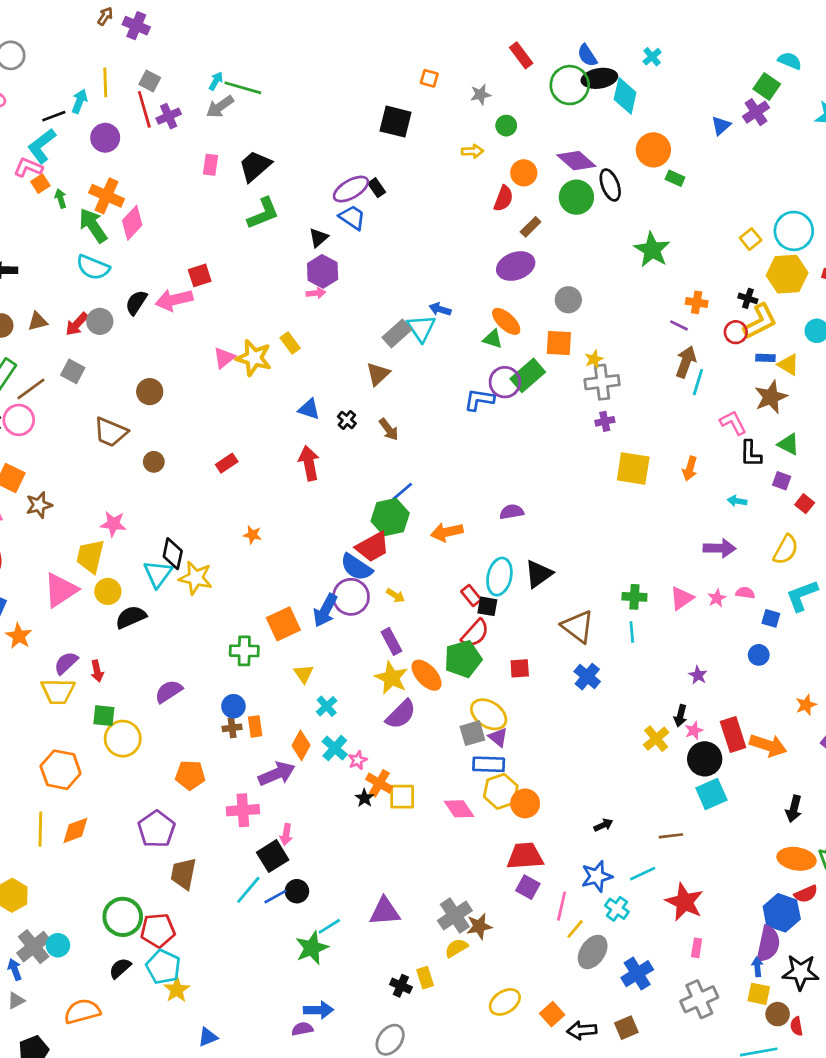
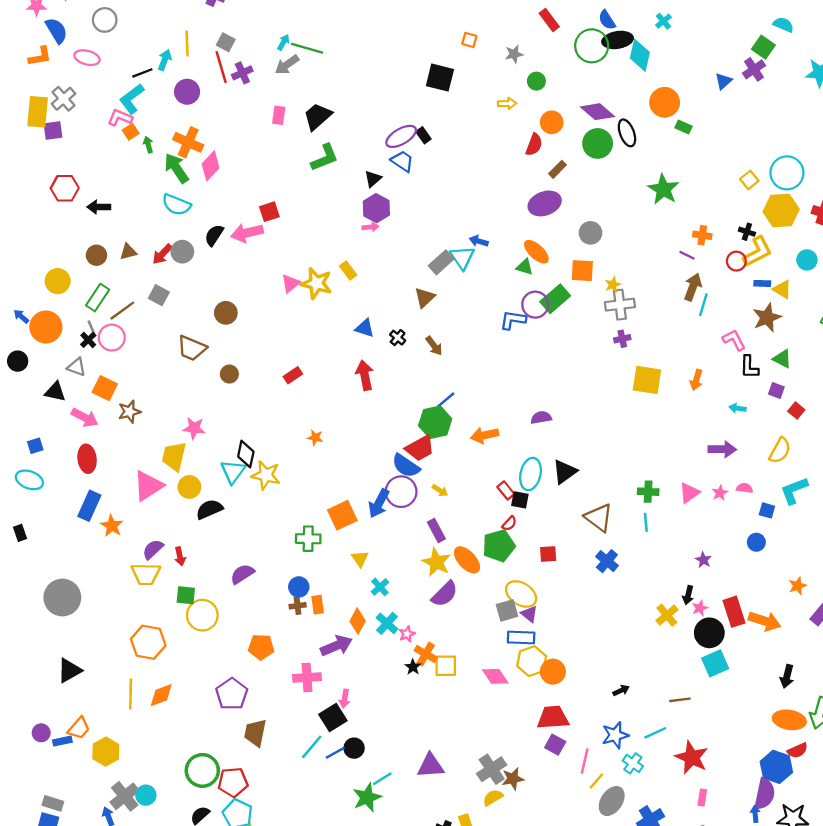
red semicircle: (475, 633) -> (509, 523), size x0.6

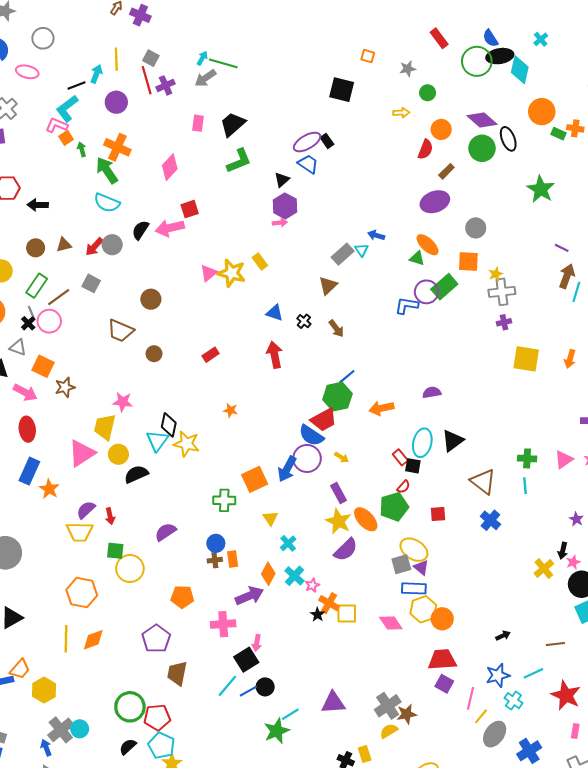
pink diamond: (211, 166) -> (170, 167), moved
orange cross: (702, 235) -> (575, 128), moved
cyan triangle: (462, 258) -> (362, 250), size x0.6

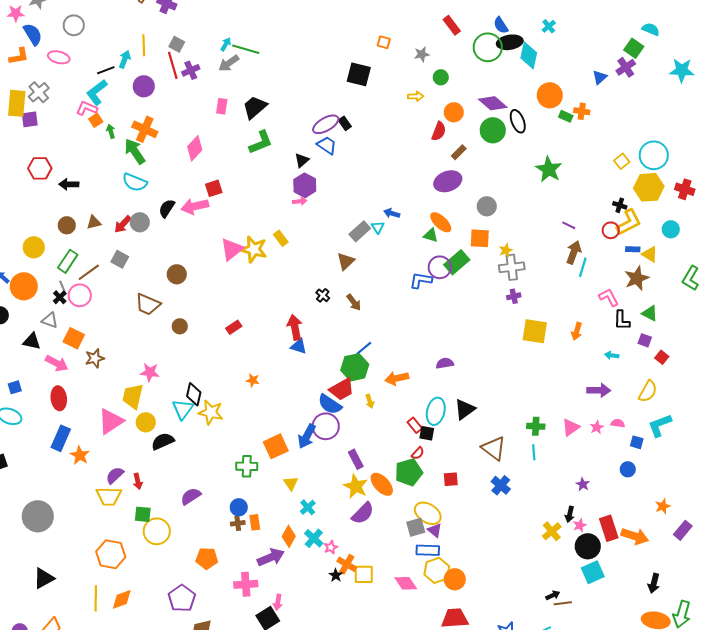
pink triangle: (209, 273) -> (232, 249), size x1.4
blue triangle: (275, 313) -> (299, 346), moved
yellow arrow: (342, 457) -> (370, 401), moved, turned 40
black arrow: (503, 636) -> (553, 595), moved

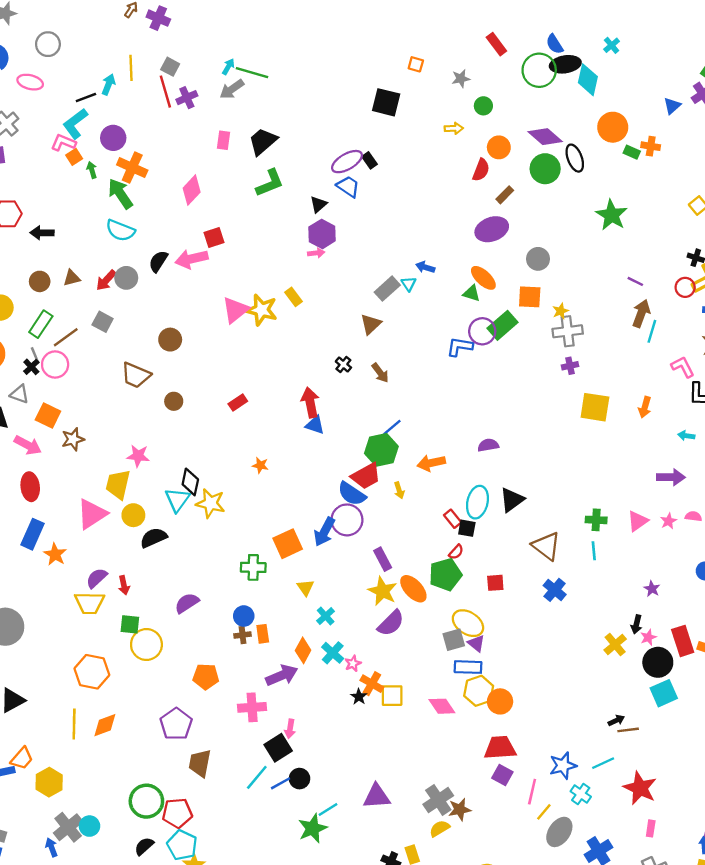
purple circle: (144, 86) -> (113, 138), moved

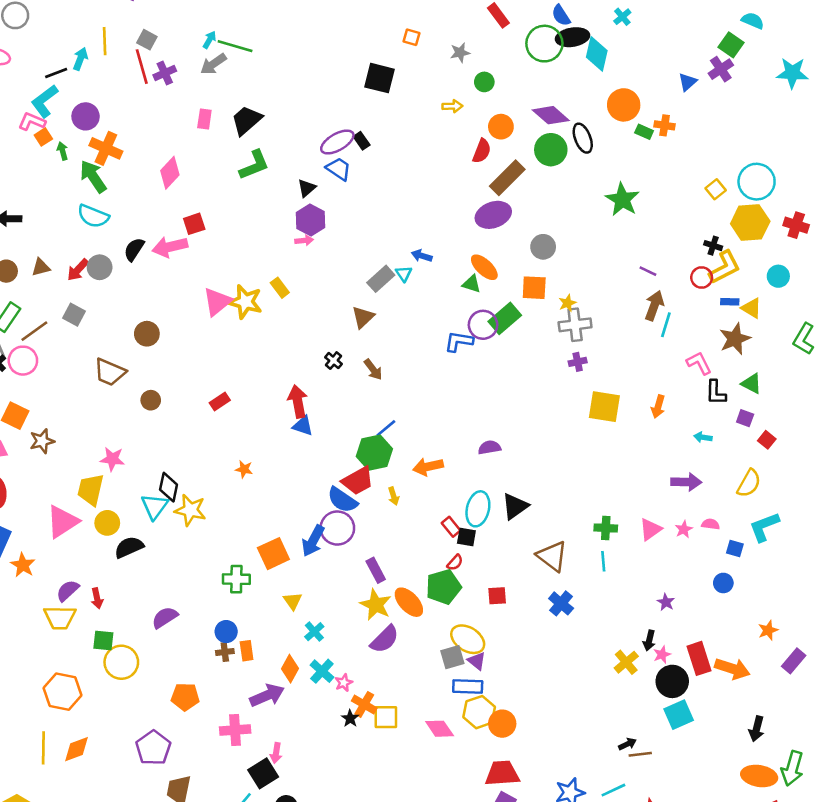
brown rectangle: (505, 195) -> (507, 178), size x1.8

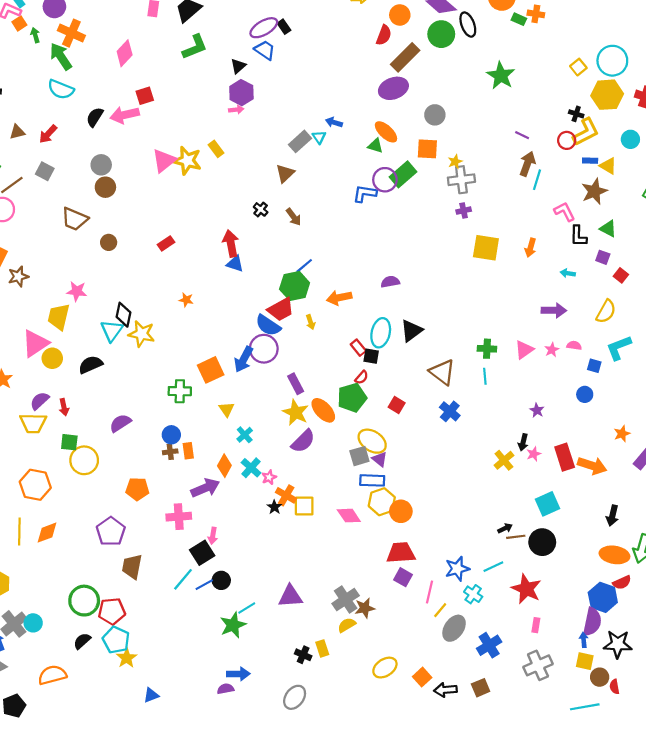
gray circle: (100, 267) -> (101, 165), moved
yellow circle: (107, 523) -> (52, 358), moved
red square: (497, 596) -> (397, 405), turned 35
black circle: (672, 681) -> (542, 542), moved

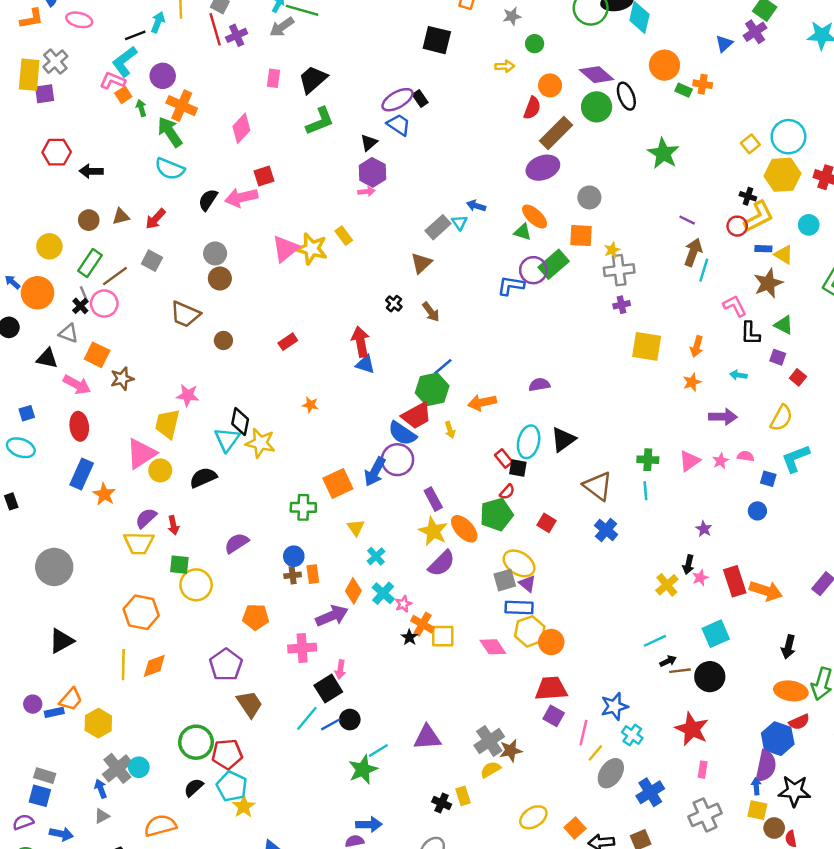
orange star: (622, 434) -> (692, 382), moved
brown trapezoid: (132, 567) -> (250, 704), turned 135
cyan line: (493, 567) -> (655, 641), moved

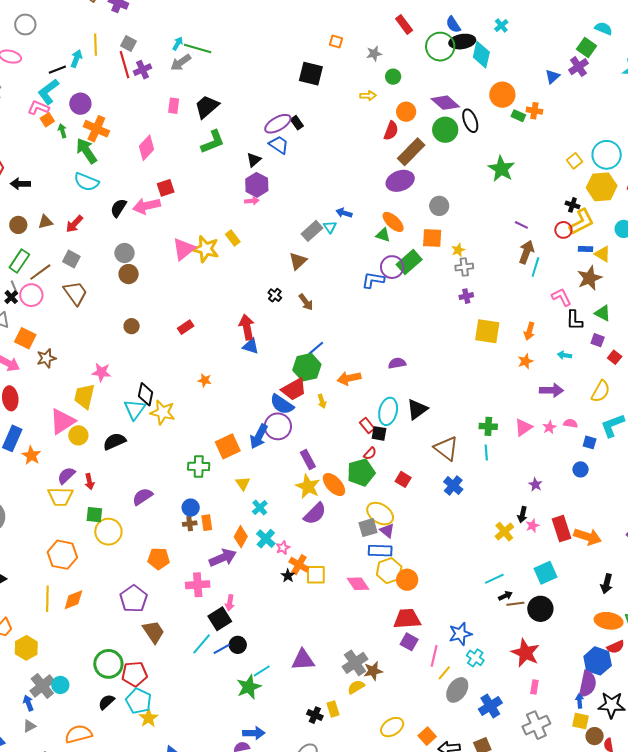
gray cross: (619, 270) -> (464, 267), size x0.7
brown trapezoid: (185, 314) -> (75, 293), moved, turned -148

